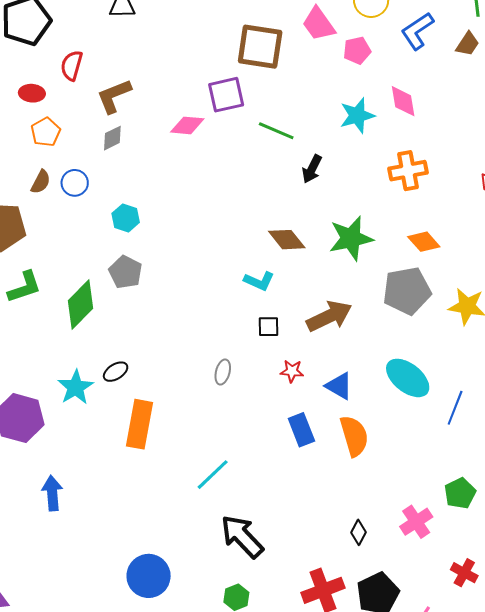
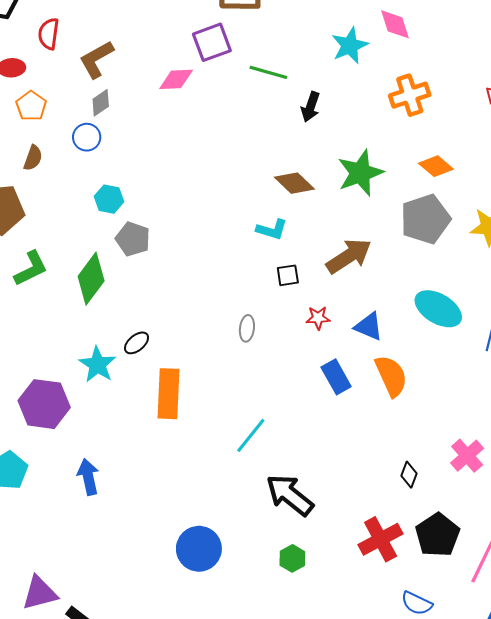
blue circle: (75, 183) -> (87, 137), moved
cyan hexagon: (126, 218) -> (109, 199), moved

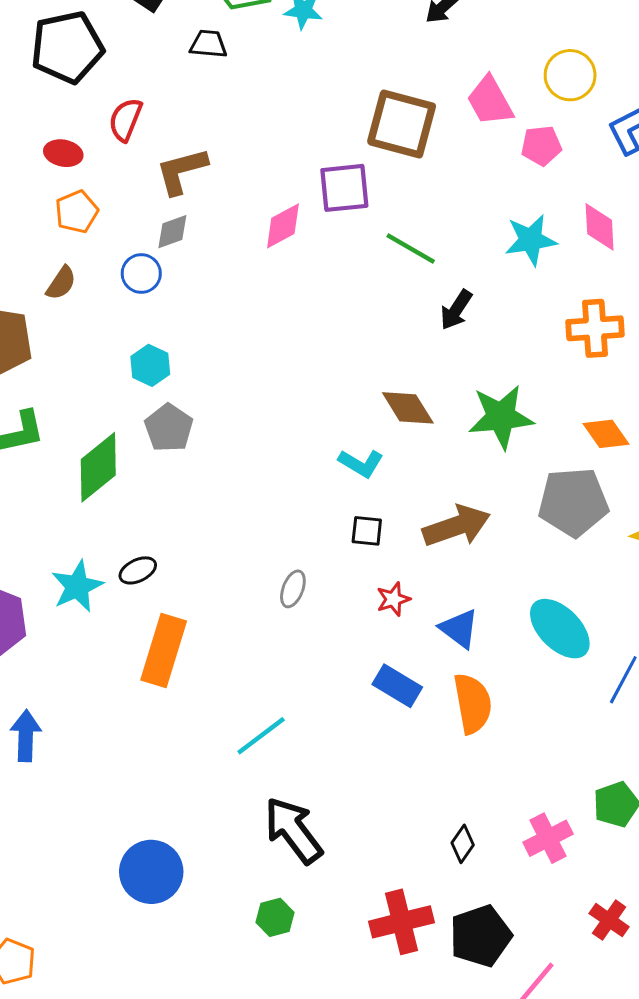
pink diamond: (176, 79) -> (283, 226), turned -40
red star: (318, 318) -> (393, 599), turned -30
blue rectangle: (336, 377) -> (397, 686), turned -44

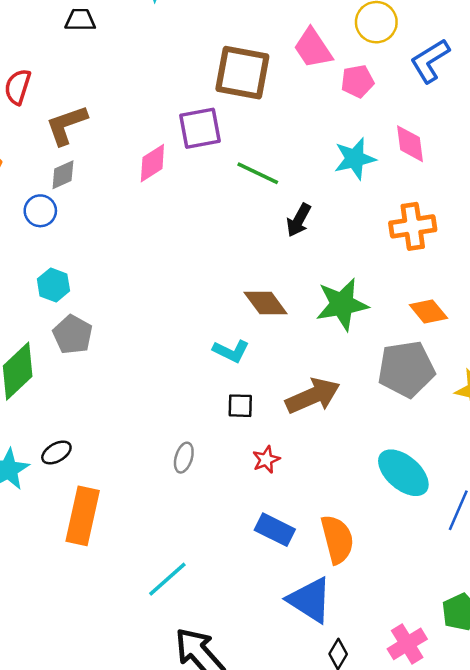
blue triangle: (459, 629) -> (310, 600), moved, size x1.4

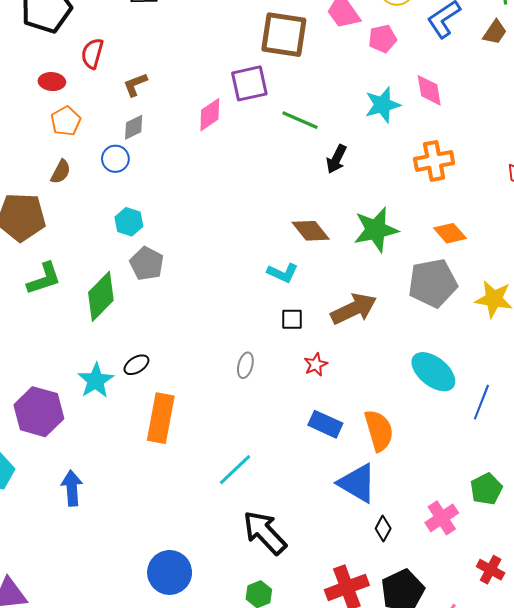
brown L-shape: (67, 125) -> (135, 85), size x0.7

